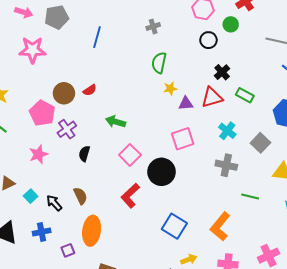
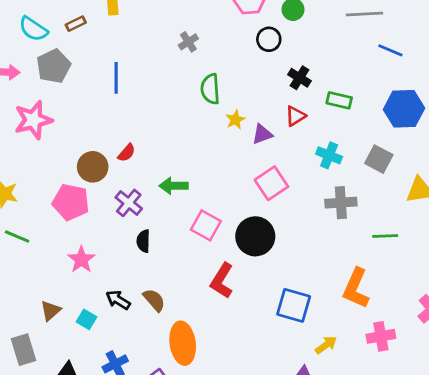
red triangle: (212, 97) -> (295, 116), size x0.7
purple cross: (67, 129) -> (129, 203), moved
black arrow: (54, 203) -> (118, 300), moved

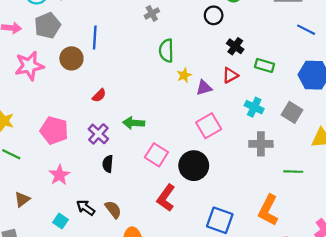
brown circle: (93, 167) -> (71, 58), moved
brown triangle: (50, 311) -> (22, 199), moved

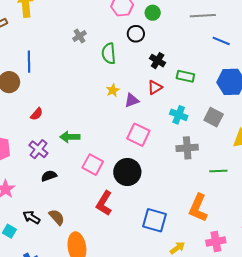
green semicircle: (166, 51) -> (109, 53), moved
pink square: (209, 126) -> (138, 135), turned -30
black semicircle: (108, 164) -> (49, 176), turned 70

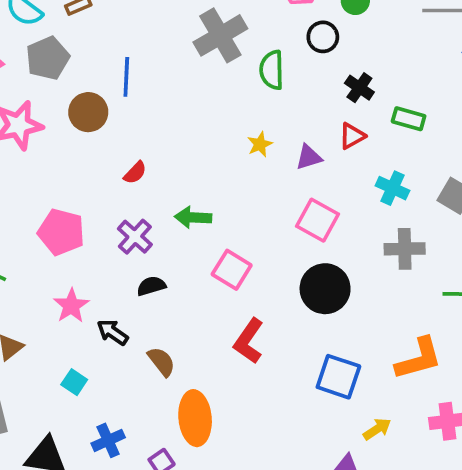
gray cross: (79, 36) -> (220, 35), size x2.0
yellow star: (113, 90) -> (260, 144), moved
black circle: (127, 172) -> (325, 289), moved
orange L-shape: (198, 208) -> (419, 359), turned -132
black arrow: (31, 217) -> (113, 332), moved

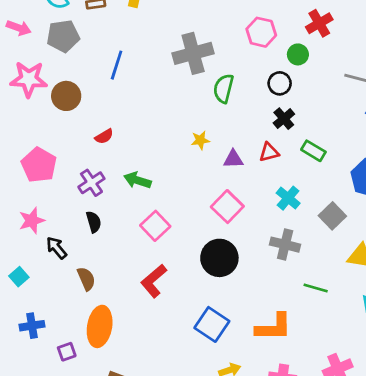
black circle: (323, 37) -> (280, 83), moved
brown circle: (88, 112) -> (66, 96), moved
black semicircle: (151, 286) -> (94, 222), turned 75

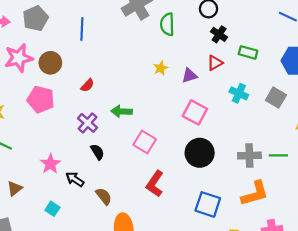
pink pentagon: (39, 165) -> (41, 99), moved
gray cross: (285, 245) -> (249, 156), moved

